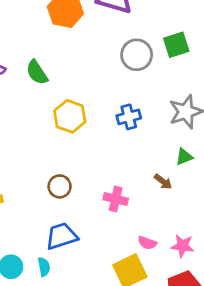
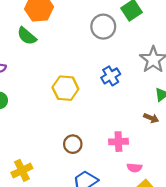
green semicircle: (37, 72) -> (27, 36), moved
pink semicircle: (147, 243) -> (134, 168), moved

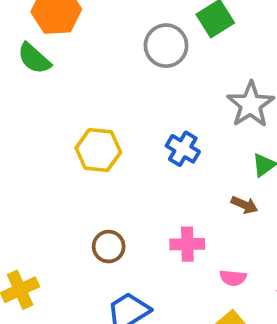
blue cross: (111, 76) -> (183, 149), moved, turned -30
pink semicircle: (134, 168) -> (233, 278), moved

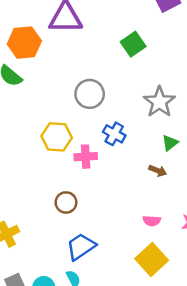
gray circle: (166, 46) -> (90, 94), moved
pink cross: (187, 244) -> (86, 157), moved

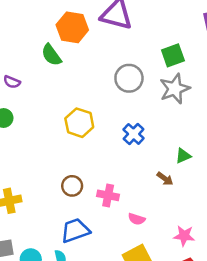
gray circle: (90, 94) -> (129, 78), moved
gray star: (159, 102) -> (175, 89), moved
pink cross: (86, 157) -> (108, 195), moved
pink semicircle: (152, 221) -> (137, 219), moved

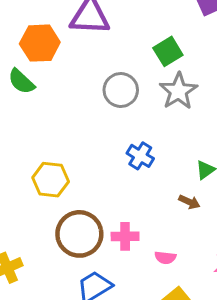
yellow hexagon: (79, 123) -> (51, 180), moved
brown circle: (72, 186) -> (79, 234), size x1.8

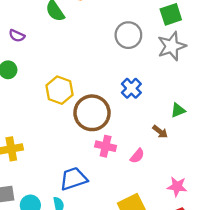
brown circle: (79, 234) -> (92, 113), moved
pink semicircle: (165, 258) -> (137, 156), moved, turned -70

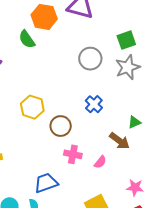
brown circle: (92, 113) -> (61, 126), size x0.7
brown arrow: (160, 132) -> (119, 141), size x1.5

